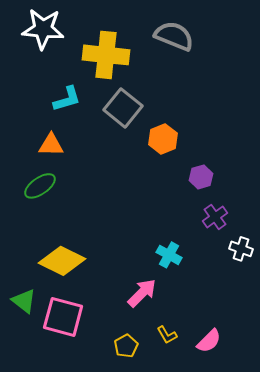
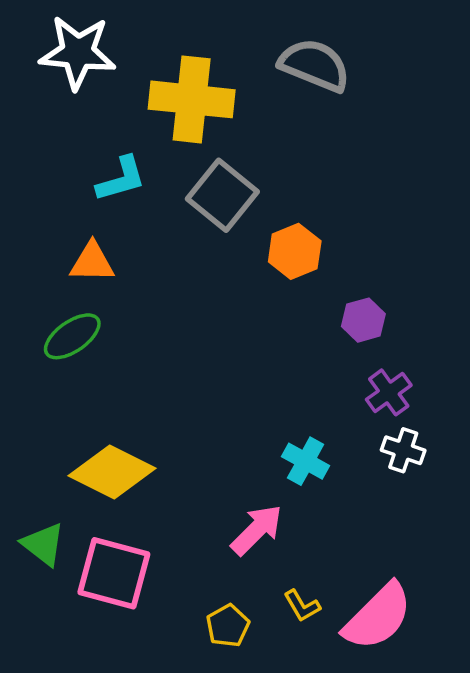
white cross: (241, 249) -> (403, 450), moved
pink semicircle: (209, 341) -> (378, 617), size x1.6

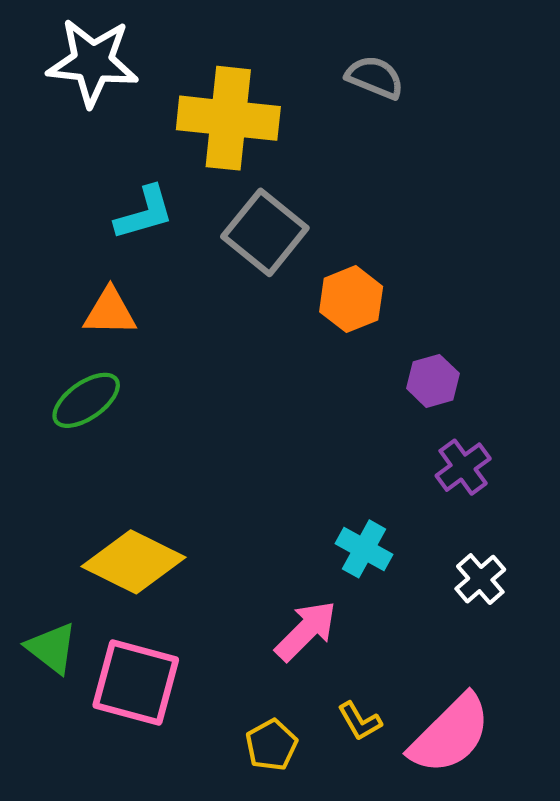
gray semicircle: (315, 65) -> (375, 77), size x0.7
white cross: (403, 450) -> (480, 579), moved, turned 30

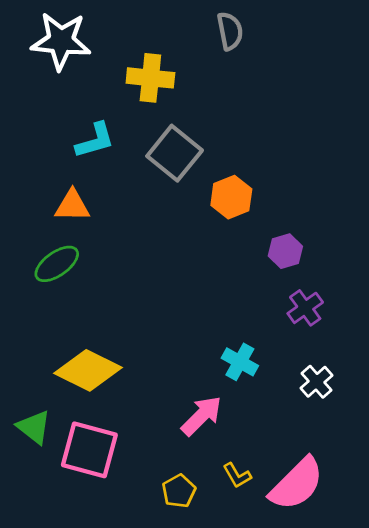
gray semicircle: (375, 77) -> (230, 31), moved, turned 57
yellow cross: (228, 118) -> (150, 78), size x0.7

